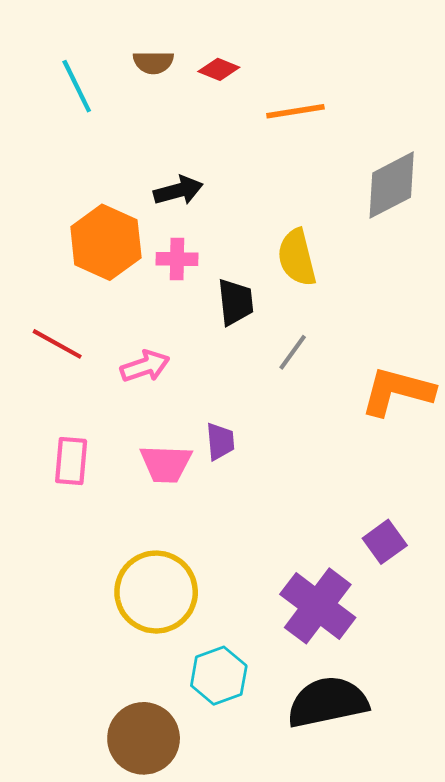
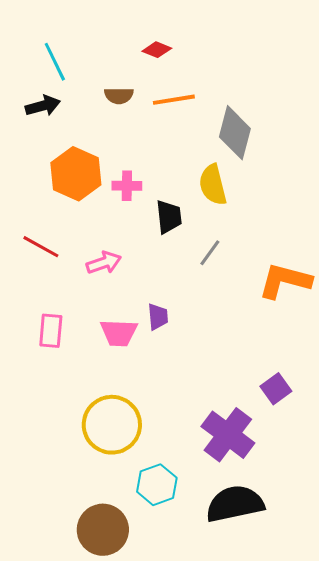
brown semicircle: (153, 62) -> (119, 96), moved
orange line: (295, 111) -> (174, 100), moved
gray diamond: (392, 185) -> (235, 133), moved, turned -48
black arrow: (178, 191) -> (43, 106), moved

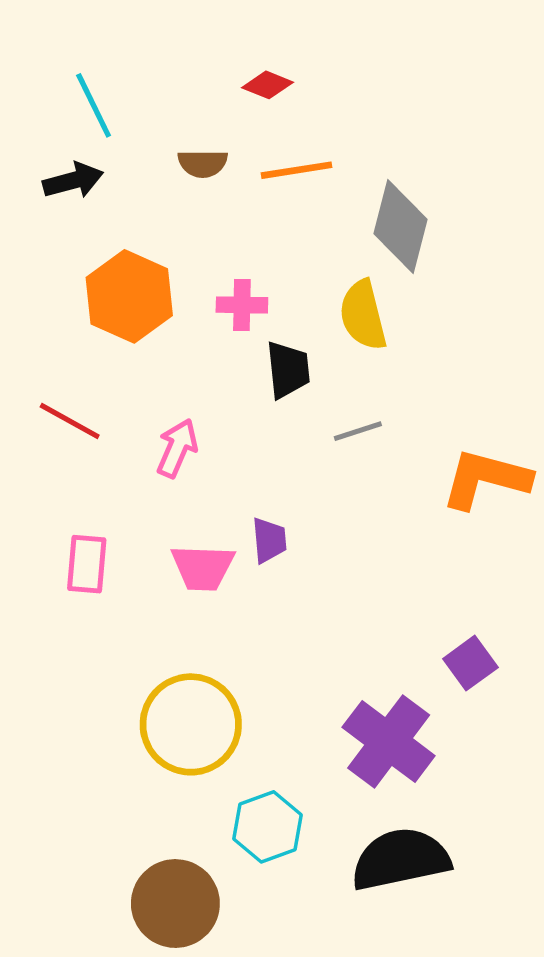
pink cross: (127, 186) -> (242, 305), moved
gray line: (210, 253) -> (358, 431), turned 36
pink arrow: (104, 263) -> (177, 448), turned -48

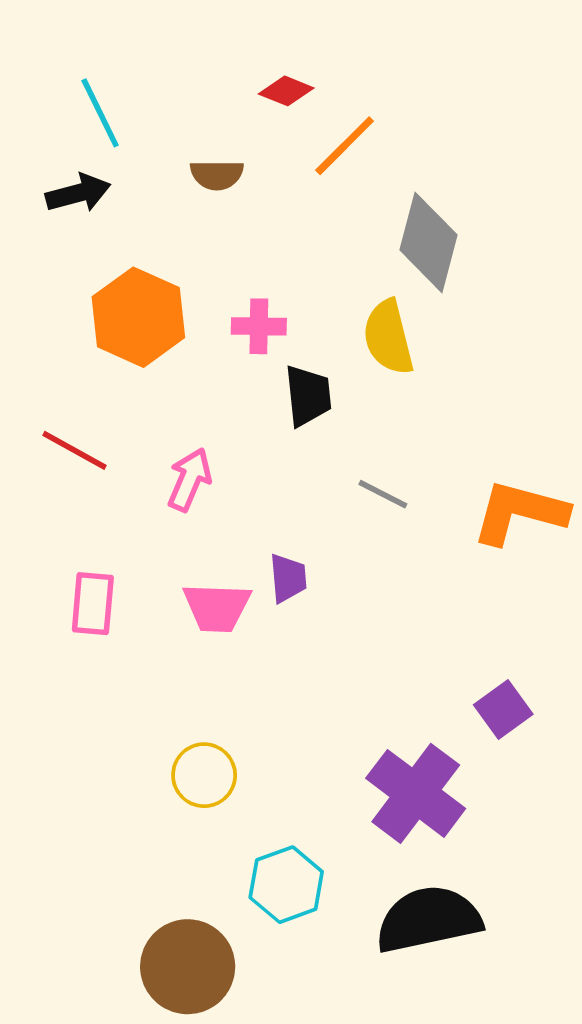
orange line: (296, 170) -> (345, 146), moved, turned -36
gray line: (358, 431) -> (383, 494), moved, turned 45
yellow circle: (191, 724) -> (204, 775), size x0.6

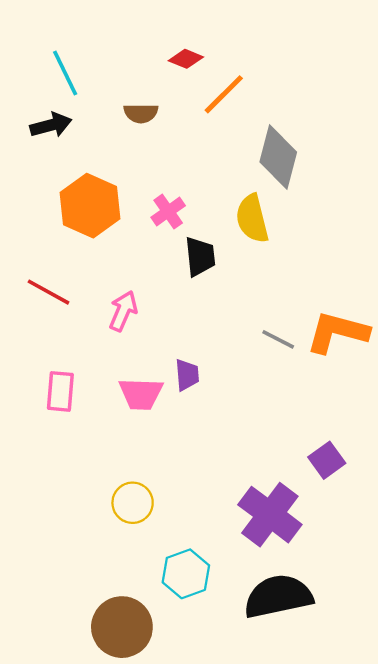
pink cross: (259, 326) -> (168, 212), turned -36
gray line: (383, 494) -> (278, 339), moved

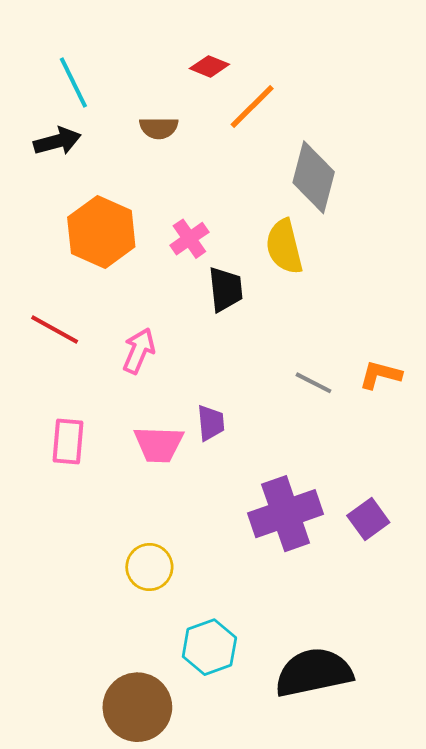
orange L-shape: (337, 332) -> (380, 375), size x0.6
purple cross: (270, 515) -> (286, 514), moved, turned 34

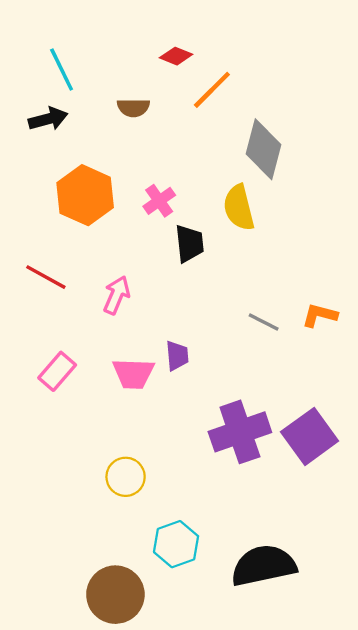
pink rectangle: (68, 442) -> (57, 371), turned 36
purple square: (368, 519) -> (310, 436), size x1.6

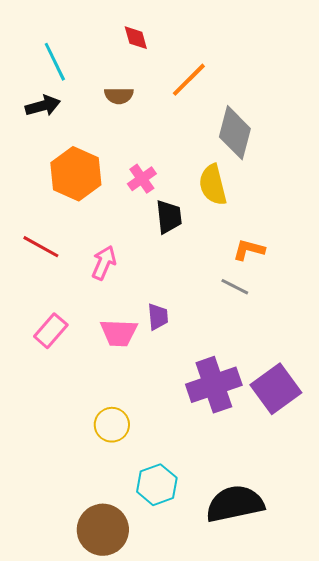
red diamond: (176, 56) -> (136, 38), moved, turned 52
orange L-shape: (320, 315) -> (249, 250), moved

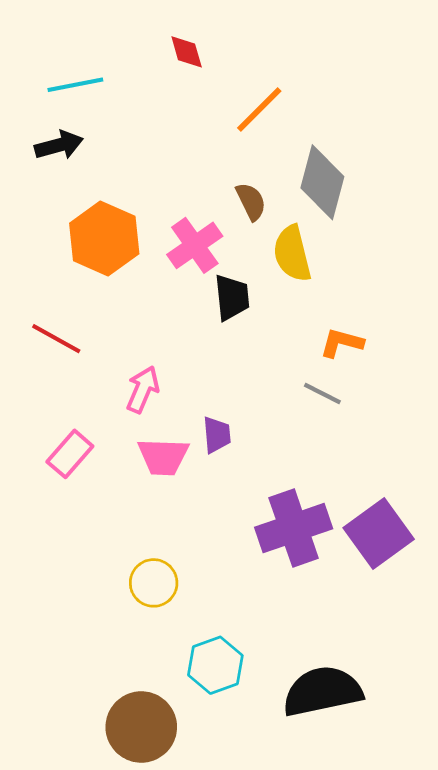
cyan line: (55, 62) -> (75, 85), turned -75
brown semicircle: (119, 96) -> (251, 201), moved, turned -116
pink cross: (142, 179) -> (195, 245), size x1.4
pink arrow: (104, 263) -> (143, 389), moved

